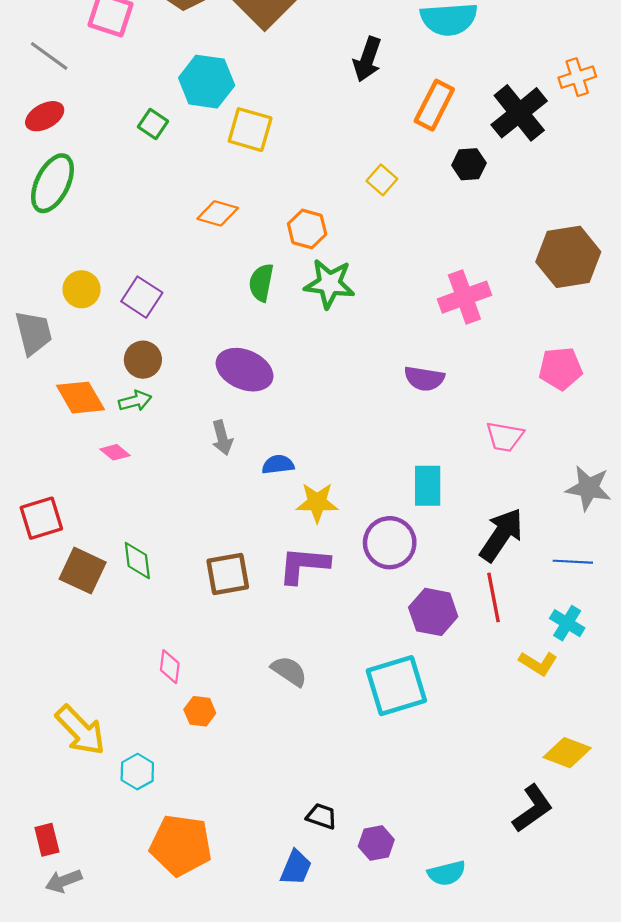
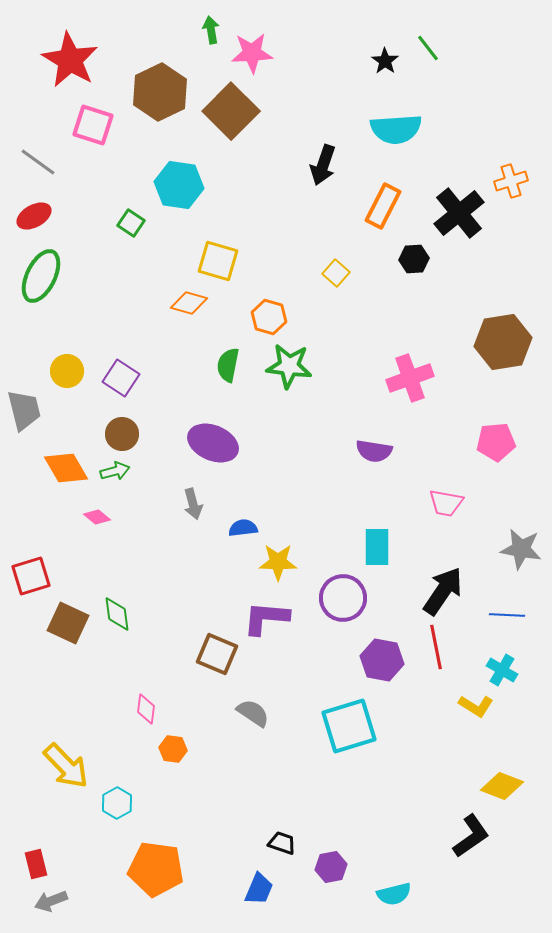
yellow square: (250, 130) -> (218, 261), moved
brown square: (228, 574) -> (217, 654), moved, turned 33

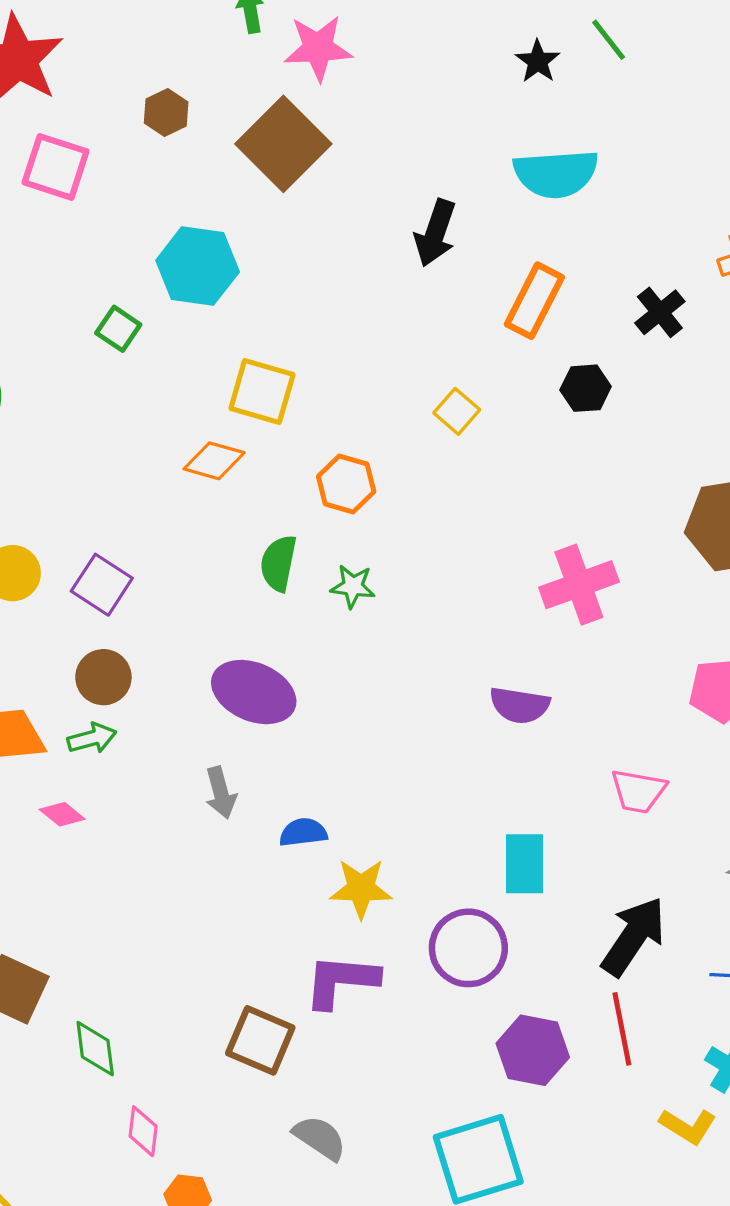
brown hexagon: (160, 92) -> (166, 112), size x0.5
black cross: (459, 213) -> (660, 312), size x0.6
green star: (289, 366) -> (353, 586), moved, size x0.6
green diamond: (117, 614) -> (95, 1049), moved

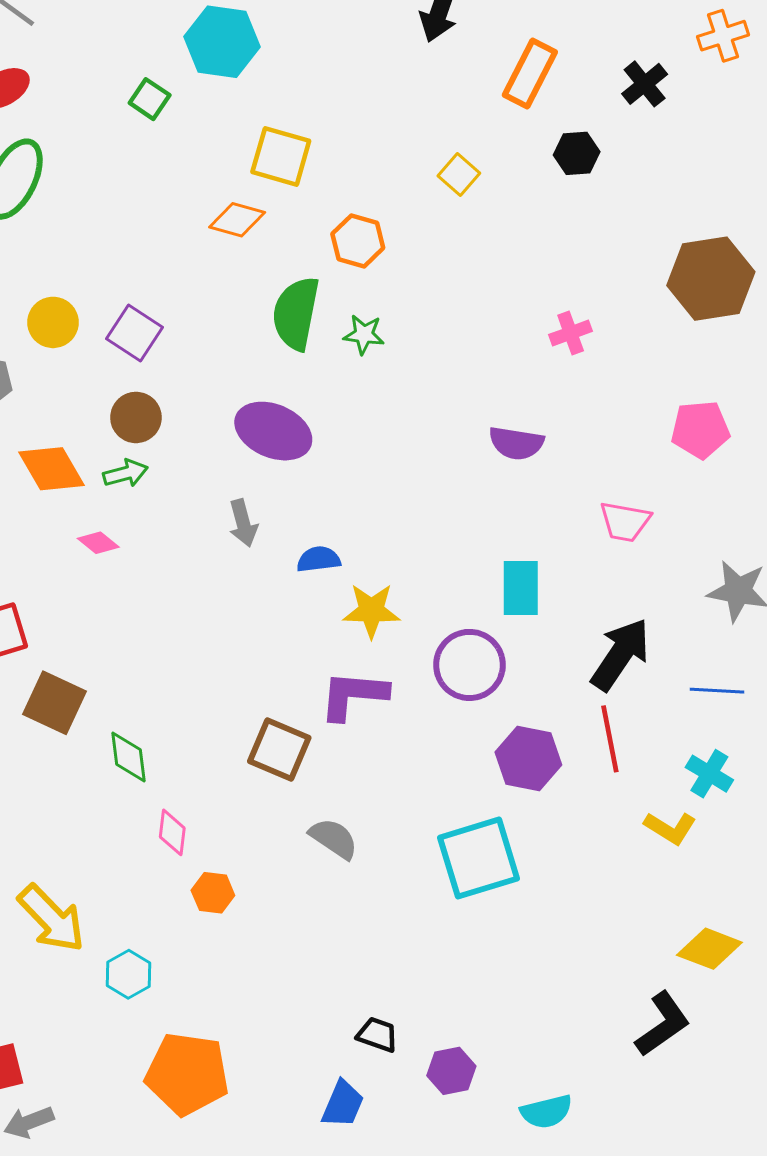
green semicircle: (278, 563) -> (296, 313), size x1.4
pink cross: (579, 585) -> (571, 333), size x0.6

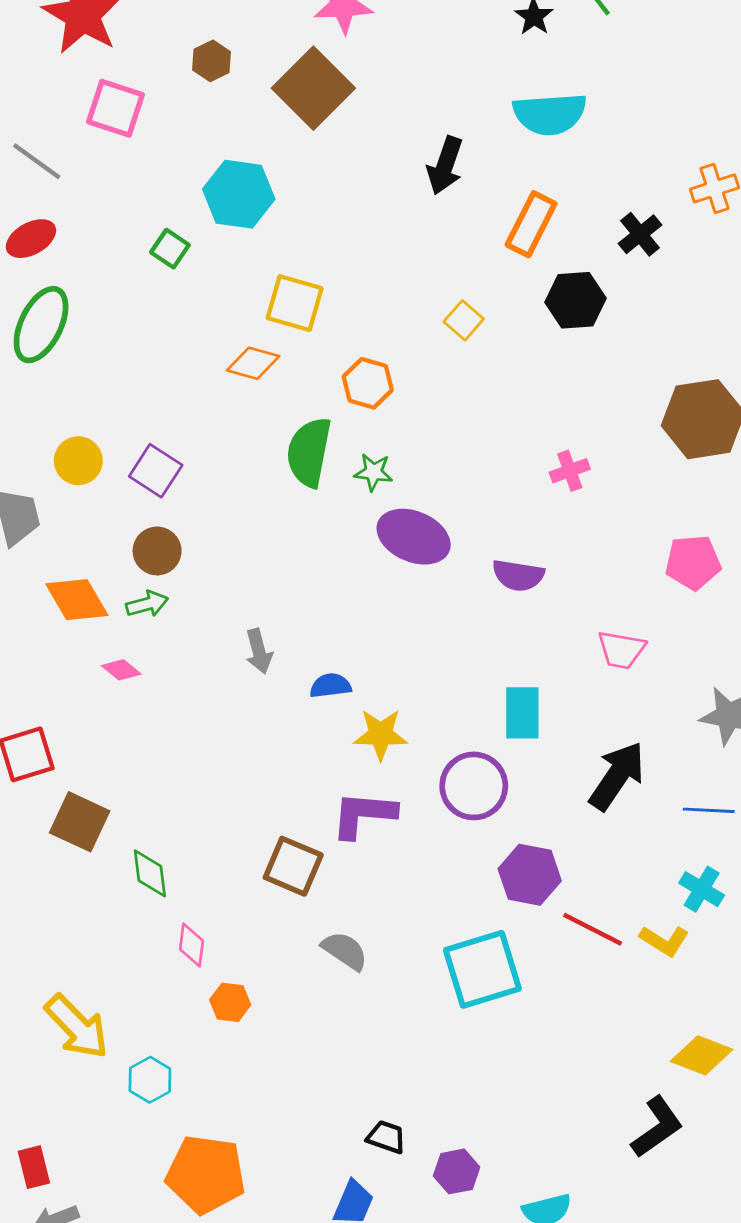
black hexagon: (577, 153) -> (575, 300), size x1.4
purple ellipse: (273, 431) -> (414, 537), moved
red line: (610, 739) -> (593, 929), moved, turned -52

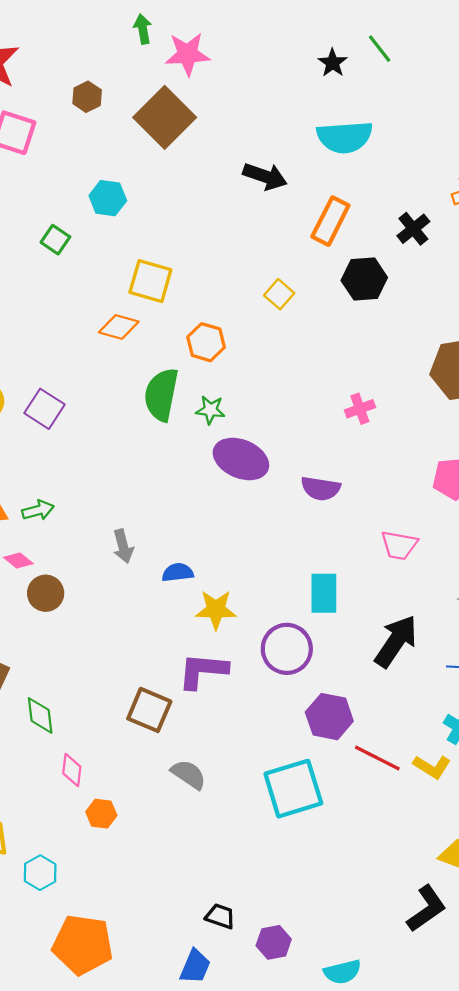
black arrow: (445, 166) -> (265, 176), turned -90
cyan hexagon: (239, 194) -> (108, 198), size x0.7
brown circle: (157, 551) -> (46, 593), moved

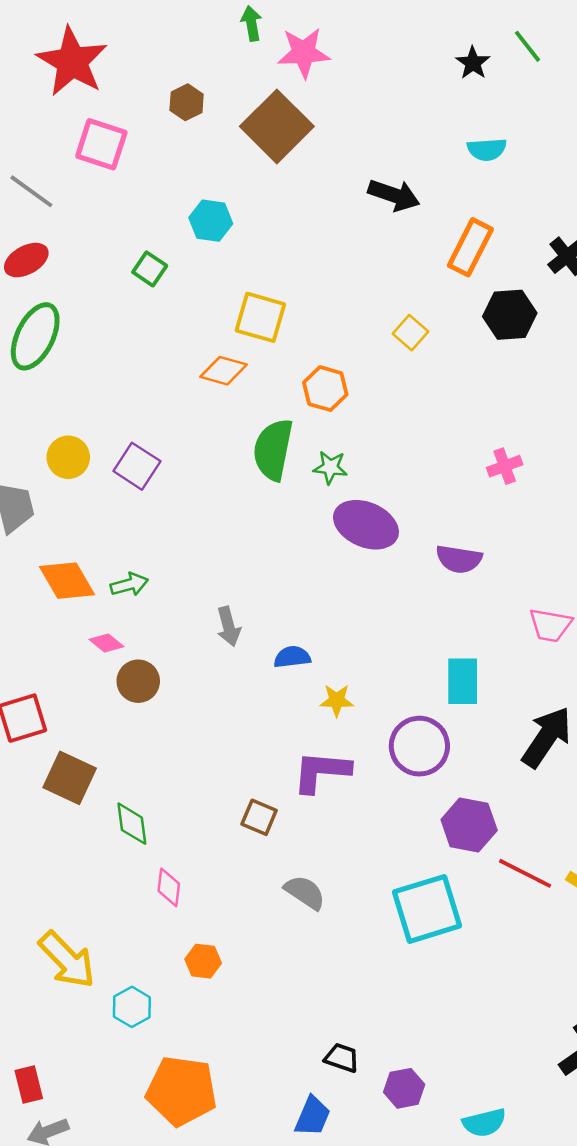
cyan semicircle: (345, 137) -> (487, 149), size x0.6
yellow star: (216, 610) -> (337, 700), size x0.7
brown square: (149, 710) -> (259, 817), size x0.7
orange hexagon: (101, 814) -> (203, 961), moved

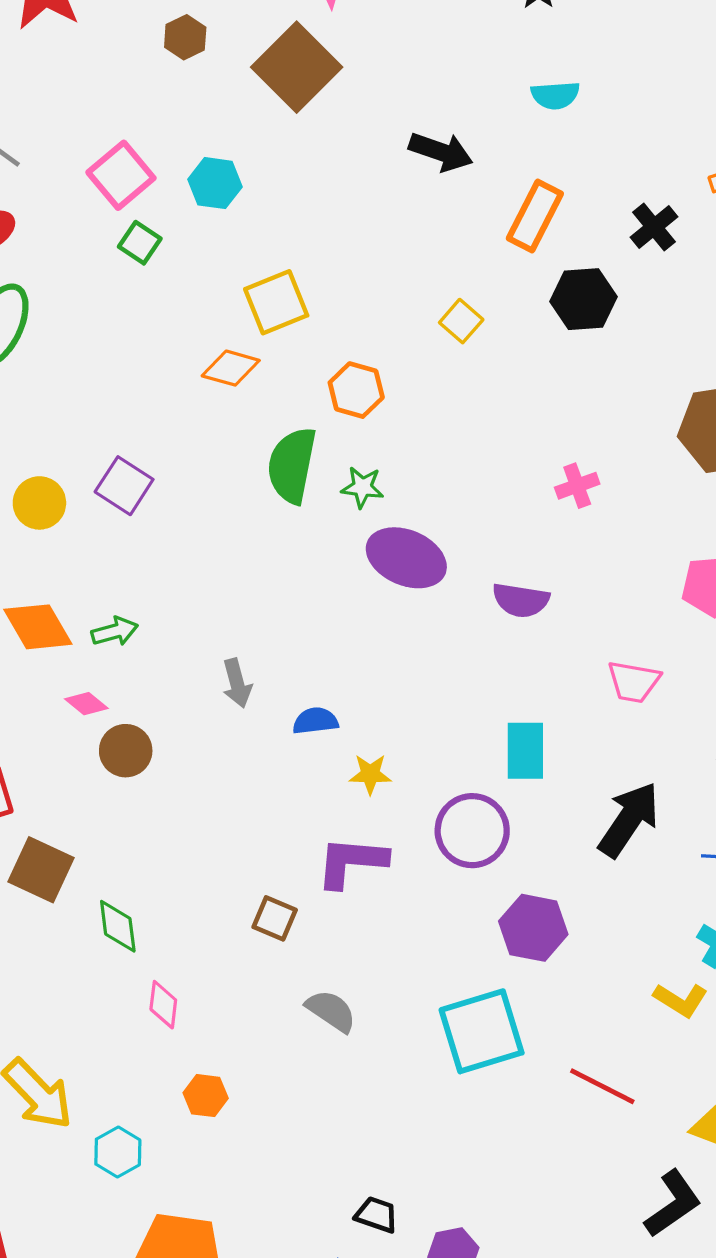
pink square: (101, 144) -> (121, 175), moved, turned 32
yellow square: (260, 317) -> (276, 302), turned -38
yellow circle: (68, 457) -> (39, 503), moved
red line: (525, 873) -> (602, 1086), moved

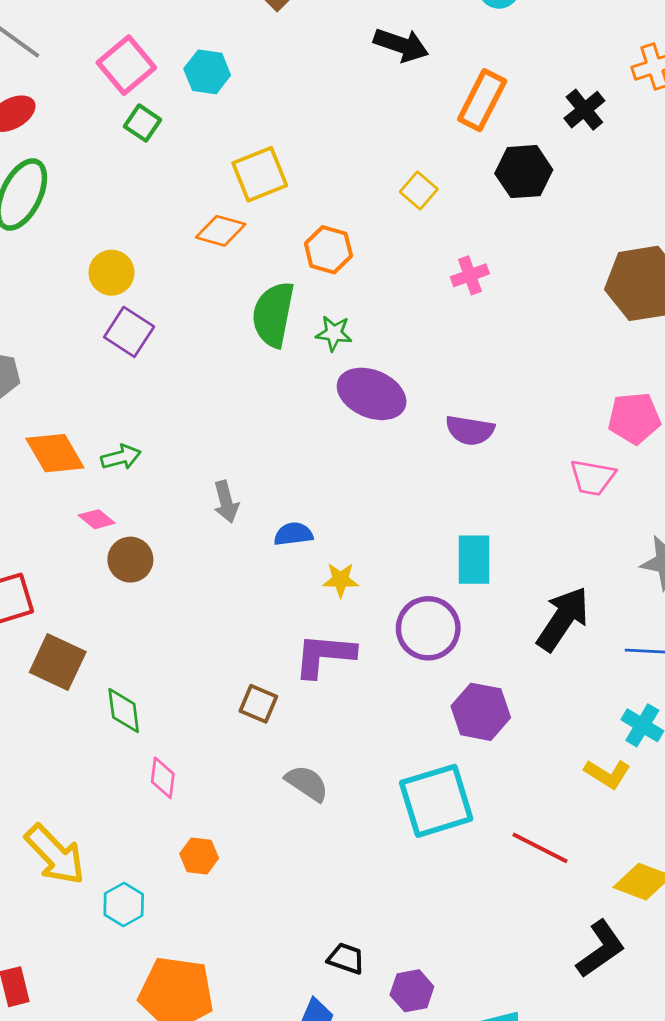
pink cross: (577, 486) -> (470, 275), moved
yellow circle: (39, 503) -> (112, 273), moved
pink trapezoid: (634, 682) -> (593, 477), moved

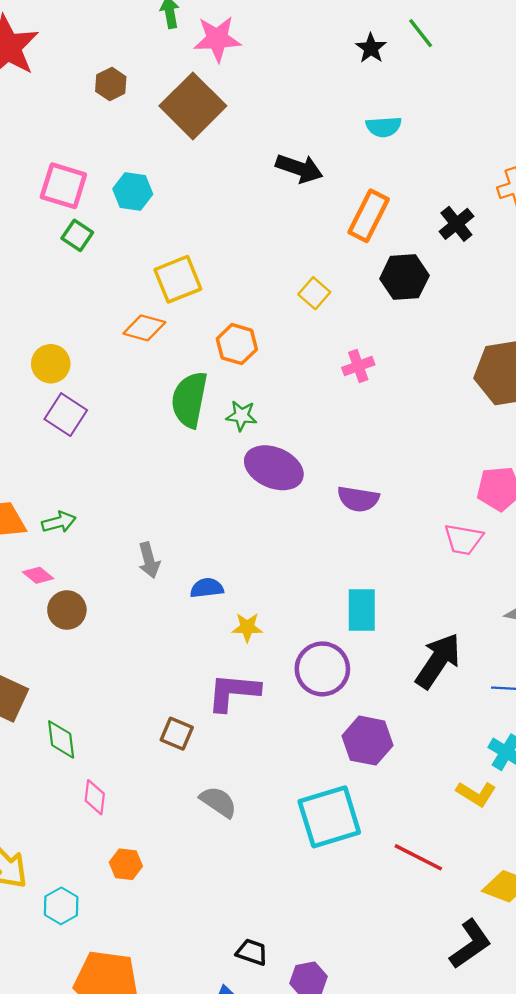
pink square: (126, 65) -> (63, 186), turned -33

